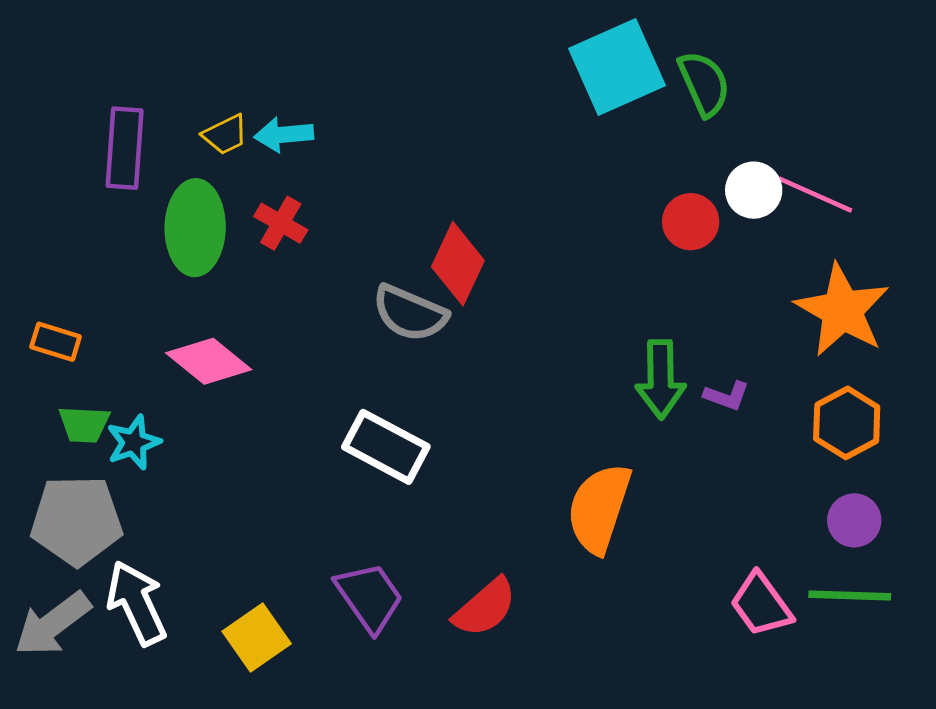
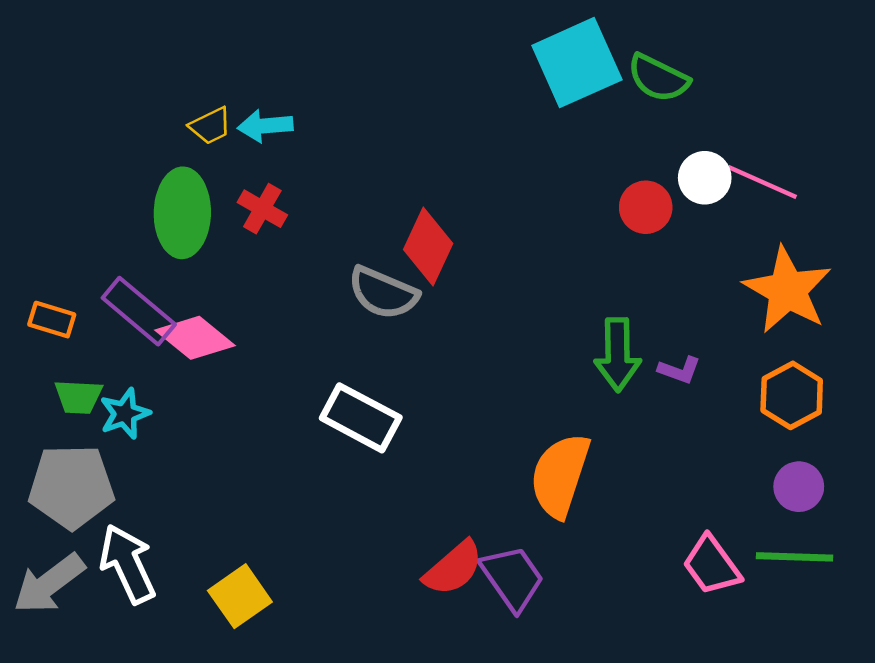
green semicircle: (704, 84) -> (658, 78), turned 140
purple rectangle: (125, 148) -> (139, 311), moved, turned -54
purple trapezoid: (369, 597) -> (512, 578), moved

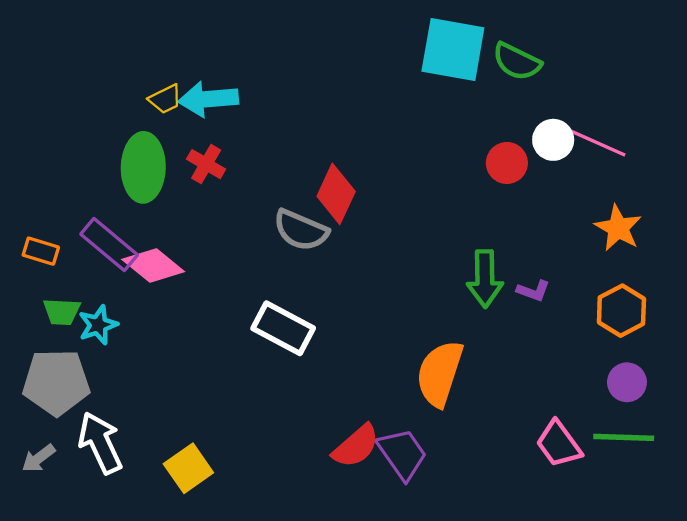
cyan square: (577, 63) -> (453, 49), turned 34
cyan arrow: (265, 126) -> (208, 99), size x1.4
orange star: (788, 290) -> (618, 228), size x0.7
gray arrow: (49, 584) -> (39, 458), size x0.6

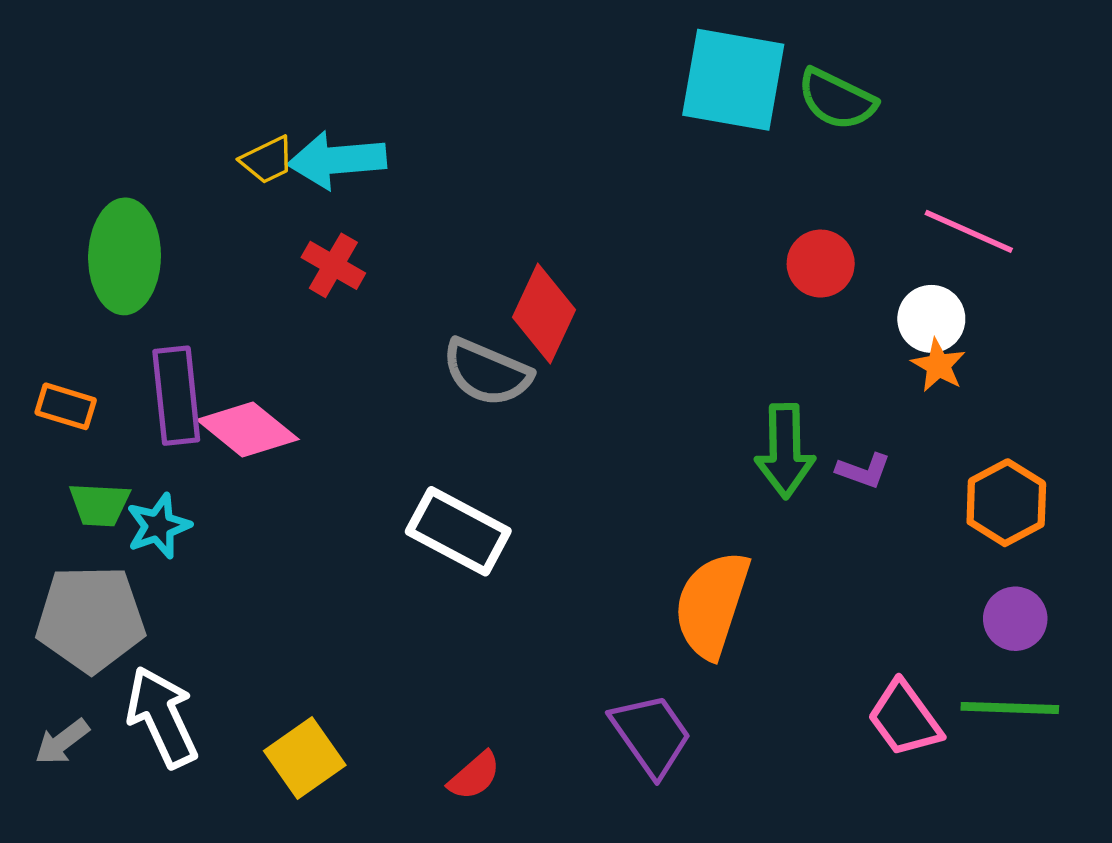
white circle: (553, 140) -> (931, 319), moved
green ellipse: (143, 167) -> (125, 256), moved
orange star: (618, 228) -> (938, 365), moved, size x0.7
purple rectangle: (109, 245) -> (176, 396), turned 44
red semicircle: (356, 446) -> (474, 776), moved, size x0.7

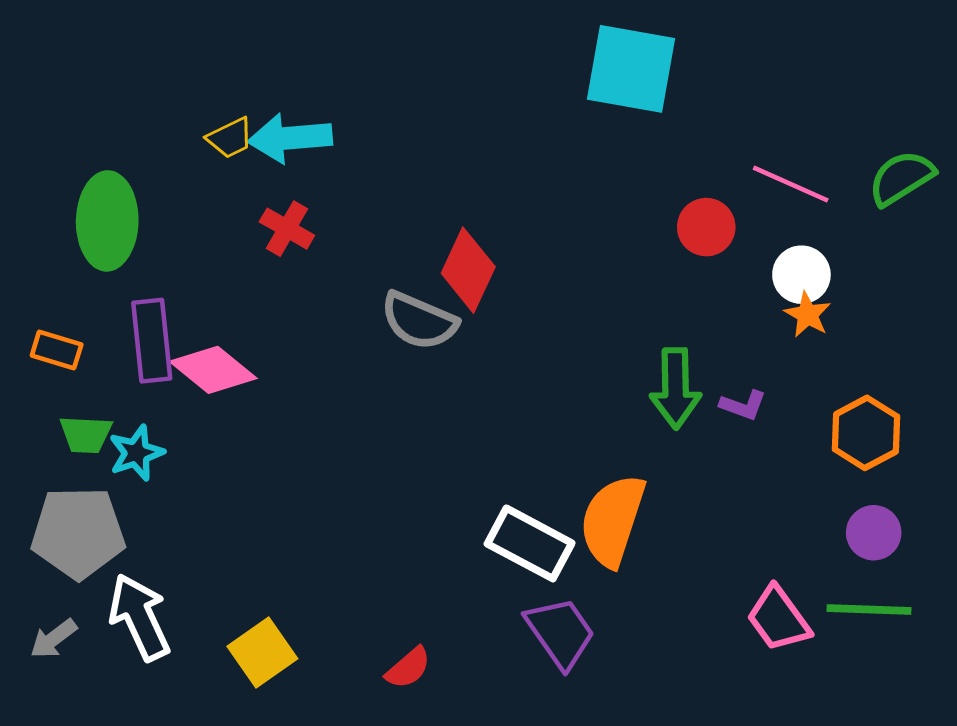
green semicircle: (837, 99) -> (901, 178), moved, turned 122
pink line: (969, 231) -> (791, 184), moved
white rectangle: (458, 531) -> (530, 543), moved

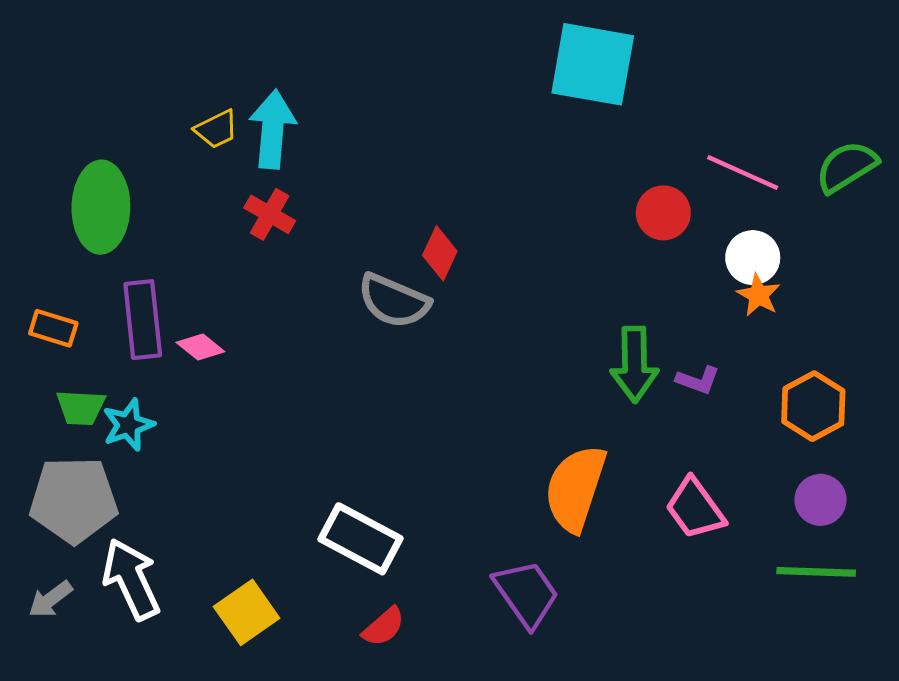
cyan arrow: (290, 138) -> (273, 129), turned 100
red diamond: (468, 270) -> (440, 253), size x0.7
pink diamond: (213, 370) -> (200, 347), size x0.6
white rectangle: (530, 543) -> (360, 539), moved
pink trapezoid: (778, 619) -> (695, 509), moved

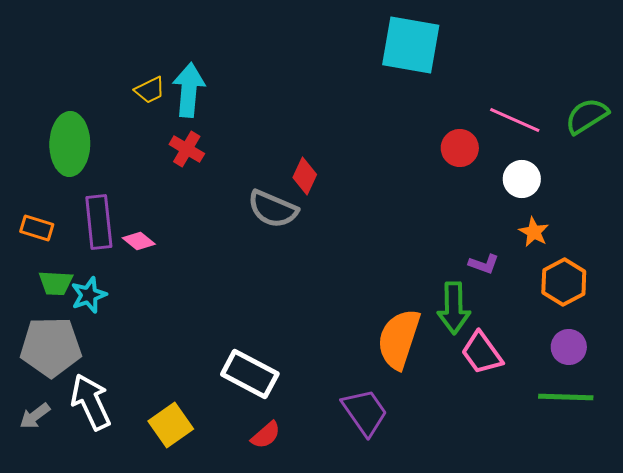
orange star: (758, 295) -> (534, 232), moved
green arrow: (634, 364) -> (454, 308), moved

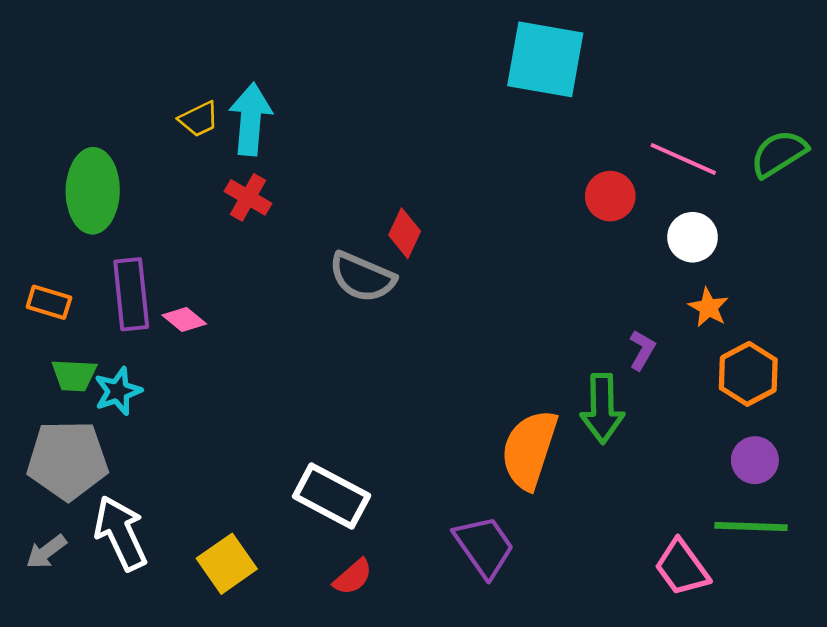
purple L-shape: (484, 264) -> (642, 350), turned -80
pink trapezoid: (482, 353) -> (682, 568), moved

